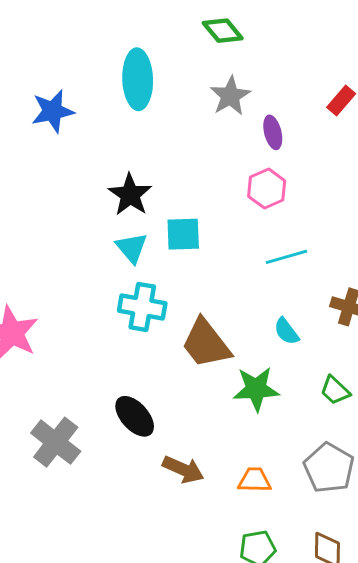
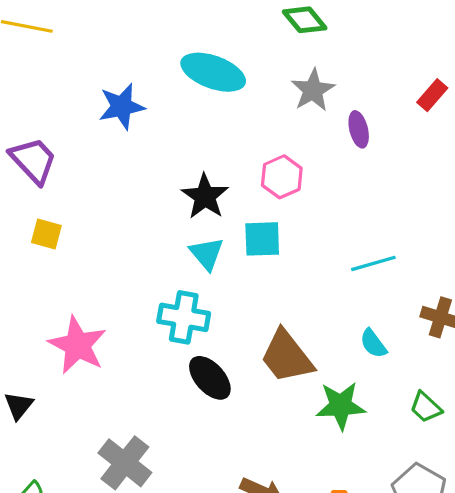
cyan ellipse: (138, 79) -> (213, 72), turned -68
pink hexagon: (267, 189) -> (282, 177), moved
cyan cross: (142, 307) -> (184, 317), moved
black ellipse: (135, 416) -> (210, 378), moved

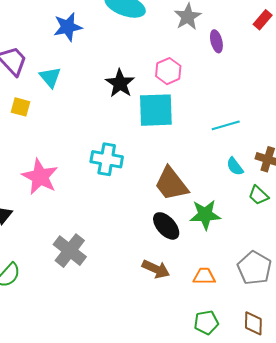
cyan square: (262, 239) -> (156, 110), size x1.5
cyan triangle: (207, 254) -> (50, 77), moved
cyan semicircle: (373, 344) -> (235, 166), moved
black ellipse: (210, 378) -> (166, 226), moved
green trapezoid: (426, 407) -> (258, 195), moved

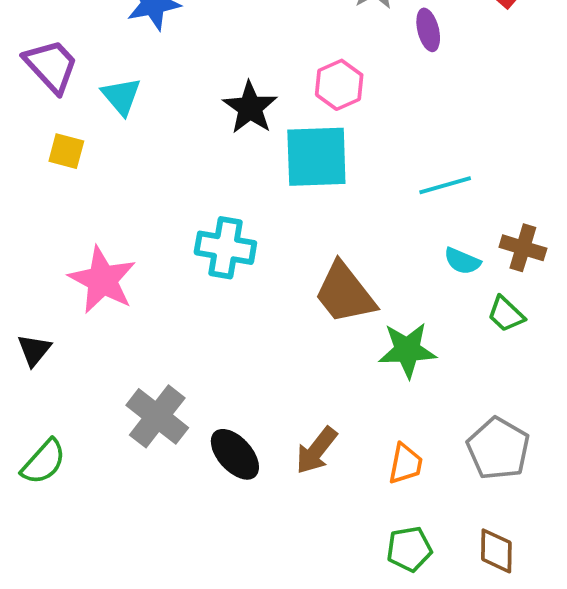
cyan semicircle: (235, 166) -> (462, 261), turned -30
black ellipse: (166, 226) -> (235, 454), moved
brown arrow: (156, 269) -> (316, 451), turned 104
orange trapezoid: (204, 276) -> (405, 464), turned 100

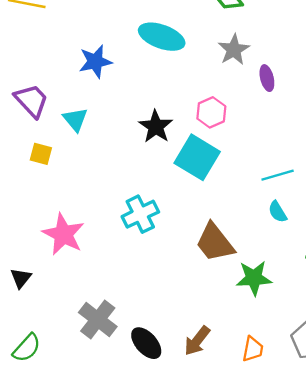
cyan square: (316, 157) -> (197, 157), turned 33
cyan cross: (225, 248) -> (140, 214), turned -36
cyan semicircle: (462, 261) -> (278, 212), moved, turned 35

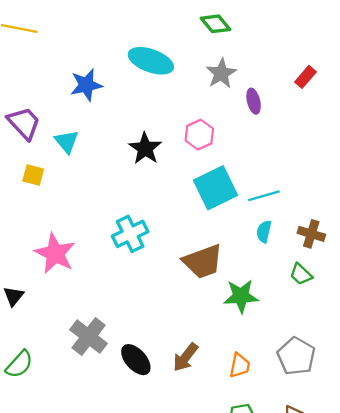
cyan square: (197, 157) -> (215, 188), moved, turned 33
cyan semicircle: (278, 212) -> (264, 232), turned 45
brown trapezoid: (215, 243) -> (203, 262), turned -72

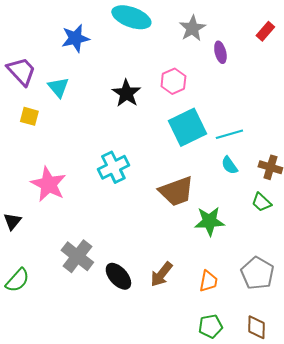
cyan semicircle: (264, 232) -> (229, 165), turned -48

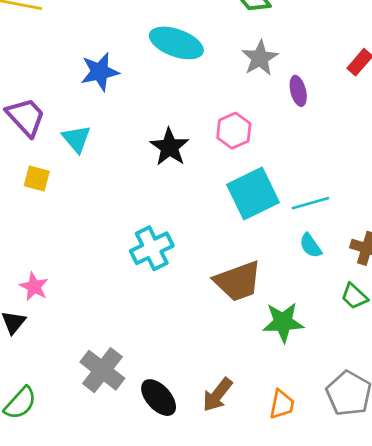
pink star: (48, 184) -> (34, 287), moved, size x0.6

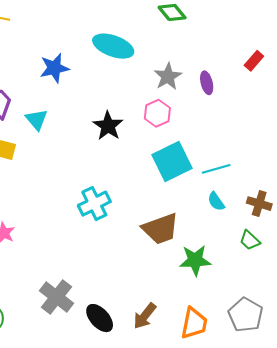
gray star: (260, 58) -> (168, 76), moved
orange trapezoid: (282, 404) -> (194, 323), size x1.4

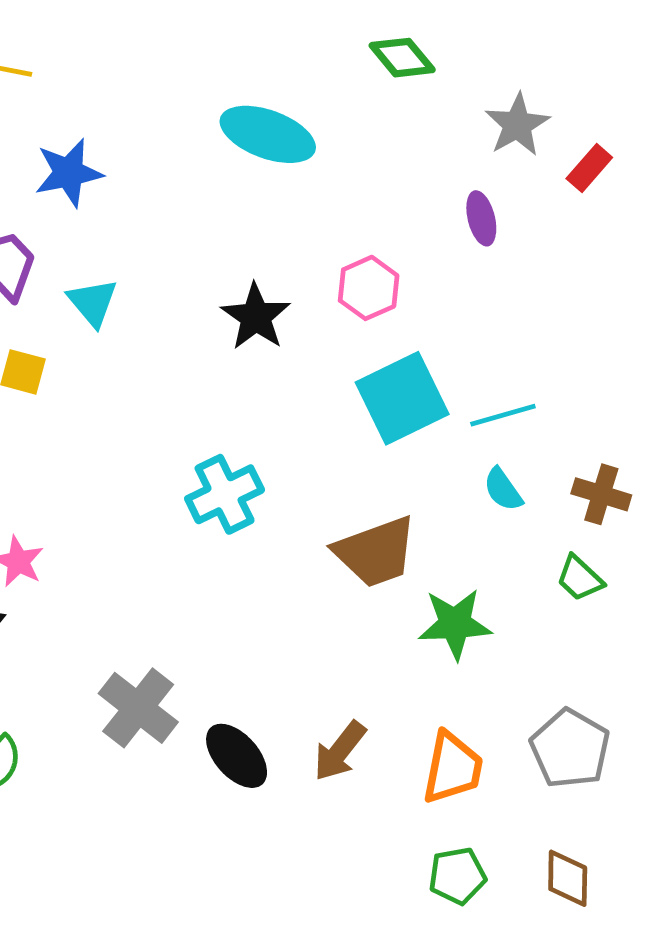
blue star: (54, 68) -> (69, 173), moved
gray star: (168, 76) -> (517, 125), moved

